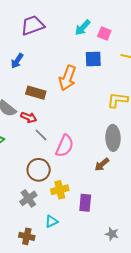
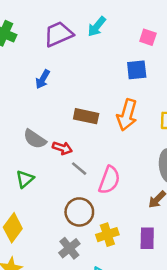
cyan arrow: (83, 28) -> (97, 27), moved
orange arrow: (67, 78) -> (127, 115), moved
brown rectangle: (36, 93) -> (86, 116), moved
purple rectangle: (85, 203) -> (147, 238), moved

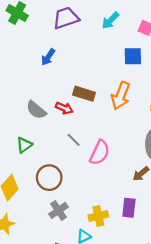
cyan arrow: (97, 27) -> (110, 20), moved
red arrow: (62, 148) -> (64, 108), moved
brown circle: (79, 212) -> (49, 178), moved
yellow cross: (107, 235) -> (98, 216), moved

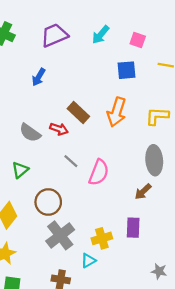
brown rectangle: (84, 94) -> (78, 112), turned 30
gray cross: (58, 210) -> (60, 235), size x1.4

